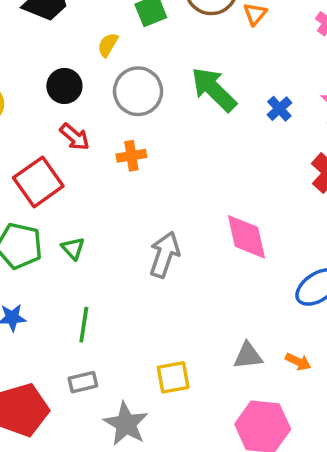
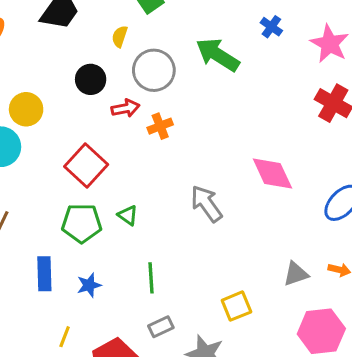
blue cross: (279, 109) -> (271, 27), moved
red arrow: (75, 137) -> (125, 108), moved, turned -40
gray arrow: (165, 255) -> (206, 204), turned -42

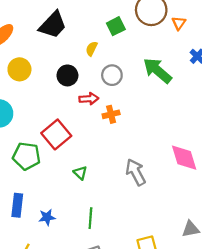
gray circle: (154, 70) -> (112, 75), size x0.7
yellow circle: (26, 109) -> (19, 69), moved
green pentagon: (82, 223) -> (27, 156), moved

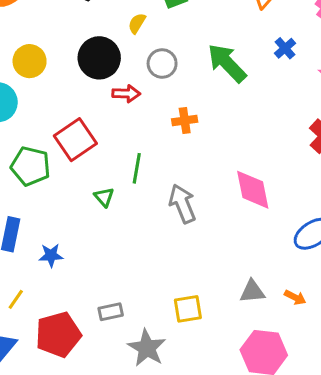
yellow circle: (19, 69) -> (30, 61), moved
black circle: (67, 75) -> (99, 58), size x1.4
orange cross: (111, 114) -> (185, 121), moved
green line: (90, 218) -> (137, 168), moved

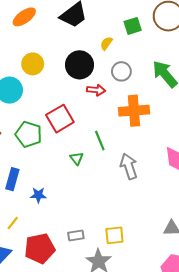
orange cross: (185, 121) -> (134, 111), size x1.8
green line: (137, 168) -> (100, 141), turned -36
yellow square: (188, 309) -> (114, 235), moved

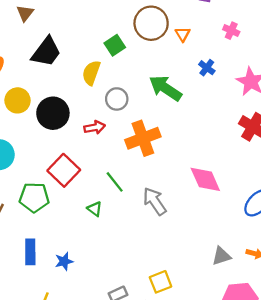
yellow semicircle: (106, 43) -> (91, 73), size x1.5
yellow circle: (33, 64) -> (18, 100), moved
black circle: (80, 65) -> (53, 113), moved

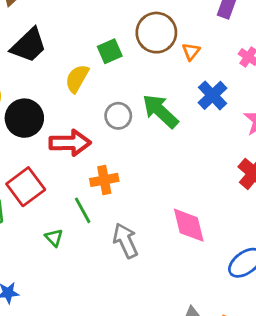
blue cross: (207, 68) -> (212, 95), size x1.5
gray circle: (117, 99) -> (118, 116), moved
red arrow: (95, 127) -> (70, 143), size x1.6
orange cross: (143, 138) -> (104, 180), moved, size x0.7

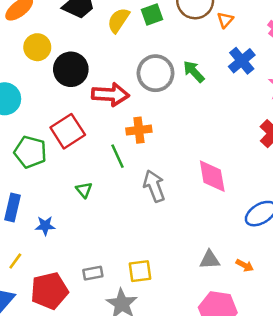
yellow semicircle: (77, 79) -> (118, 20), moved
green arrow: (160, 111) -> (194, 72), size x0.7
gray circle: (118, 116) -> (156, 73), size x1.5
green triangle: (54, 238) -> (84, 190), moved

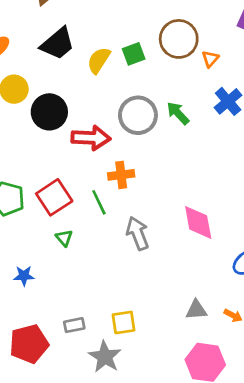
red square: (68, 131) -> (54, 197), moved

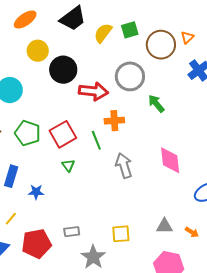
brown circle: (179, 39) -> (161, 45), moved
green arrow: (178, 113) -> (156, 104), moved
yellow square: (124, 322) -> (121, 234), moved

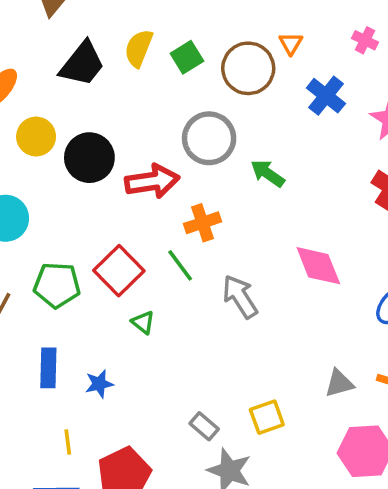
yellow semicircle: (103, 33) -> (139, 48), moved
yellow line: (11, 219) -> (68, 442), turned -32
gray rectangle: (72, 232) -> (204, 426), moved, turned 63

